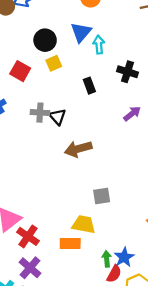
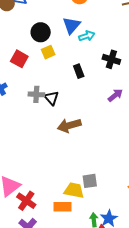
cyan arrow: (99, 45) -> (87, 36), turned 77
gray square: (102, 196) -> (90, 181), moved

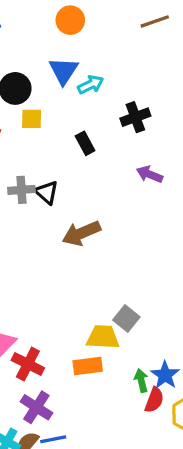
yellow square: (48, 52) -> (32, 119), turned 32
black cross: (111, 59) -> (135, 117), turned -30
purple arrow: (115, 95) -> (150, 174), turned -112
gray square: (90, 181) -> (126, 319), turned -35

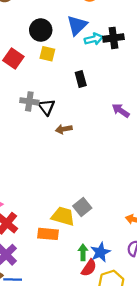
black cross: (135, 117) -> (113, 38), moved
brown arrow: (81, 233) -> (64, 129), moved, size x0.6

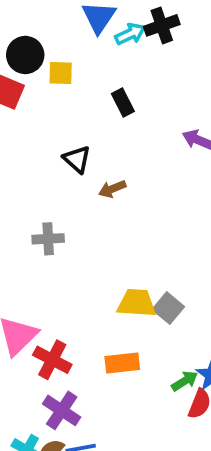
black circle: (41, 30) -> (25, 55), moved
gray cross: (29, 101) -> (48, 239), moved
yellow trapezoid: (63, 216) -> (137, 303), moved
green arrow: (83, 252) -> (185, 381), turned 70

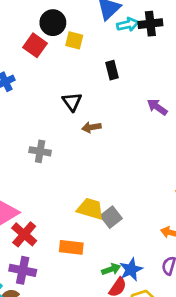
purple cross: (62, 410) -> (23, 270), turned -35

